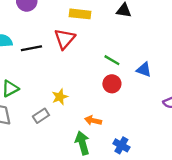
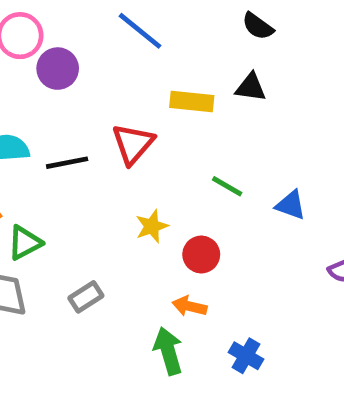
yellow rectangle: (80, 14) -> (192, 101), moved
red circle: (112, 84) -> (201, 255), moved
yellow star: (60, 97) -> (152, 226), moved

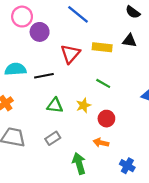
red triangle: (133, 144) -> (70, 54), moved
green line: (227, 186) -> (103, 83), moved
green triangle: (25, 243) -> (55, 105), moved, turned 35
green arrow: (168, 351) -> (79, 164), moved

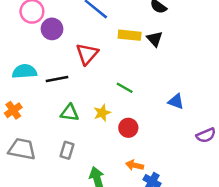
black triangle: (129, 41) -> (155, 39), turned 40
yellow rectangle: (102, 47) -> (130, 35), moved
gray rectangle: (53, 138) -> (67, 150), turned -40
orange arrow: (101, 143) -> (135, 165), moved

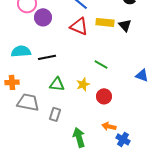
red triangle: (87, 54) -> (79, 26), moved, turned -48
orange cross: (13, 110) -> (12, 82), turned 32
gray trapezoid: (22, 149) -> (28, 102), moved

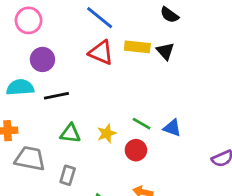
purple circle: (43, 17) -> (42, 59), moved
green line: (101, 64) -> (142, 124), moved
blue triangle: (142, 75) -> (172, 128), moved

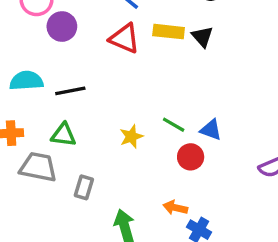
purple circle: (42, 59) -> (62, 27), moved
green triangle: (70, 133) -> (64, 135), moved
red circle: (136, 150) -> (191, 157), moved

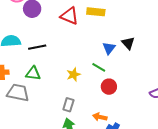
black triangle: (202, 37) -> (128, 43), moved
blue triangle: (211, 130) -> (109, 48), moved, turned 48
gray rectangle: (84, 187) -> (68, 105), moved

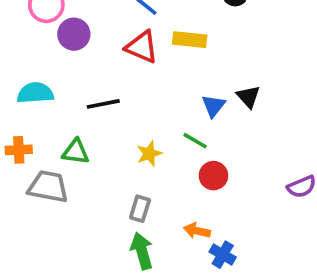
black line: (37, 47) -> (103, 104), moved

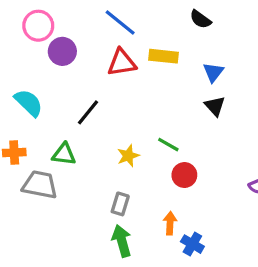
red triangle: (142, 47) -> (122, 63), turned -32
cyan semicircle: (35, 93) -> (29, 103), turned 48
black line: (103, 104) -> (88, 112), turned -40
blue triangle: (213, 106) -> (213, 72), moved
orange arrow: (197, 231) -> (170, 223), turned 80

